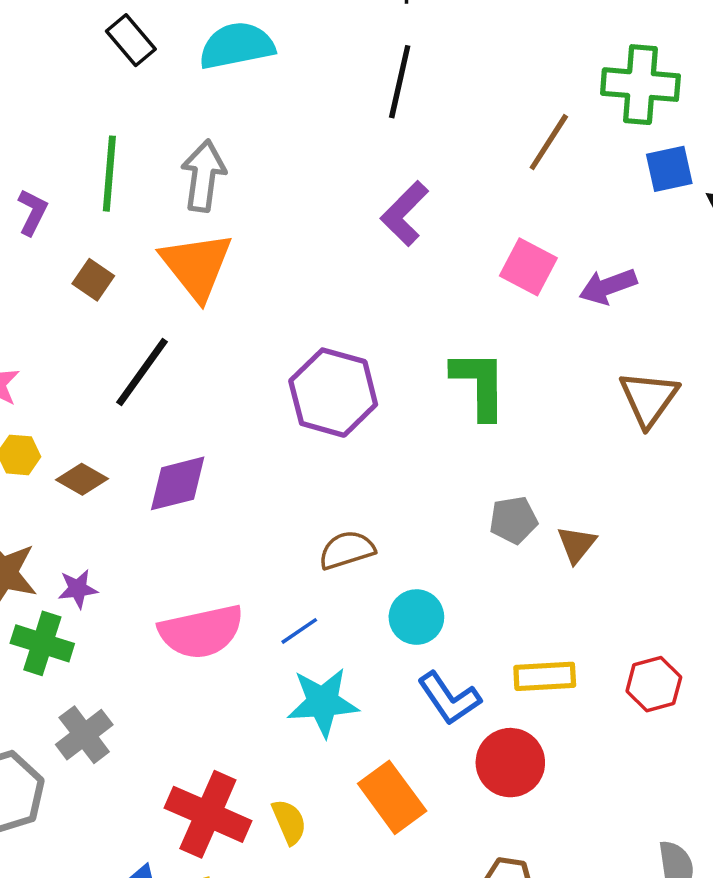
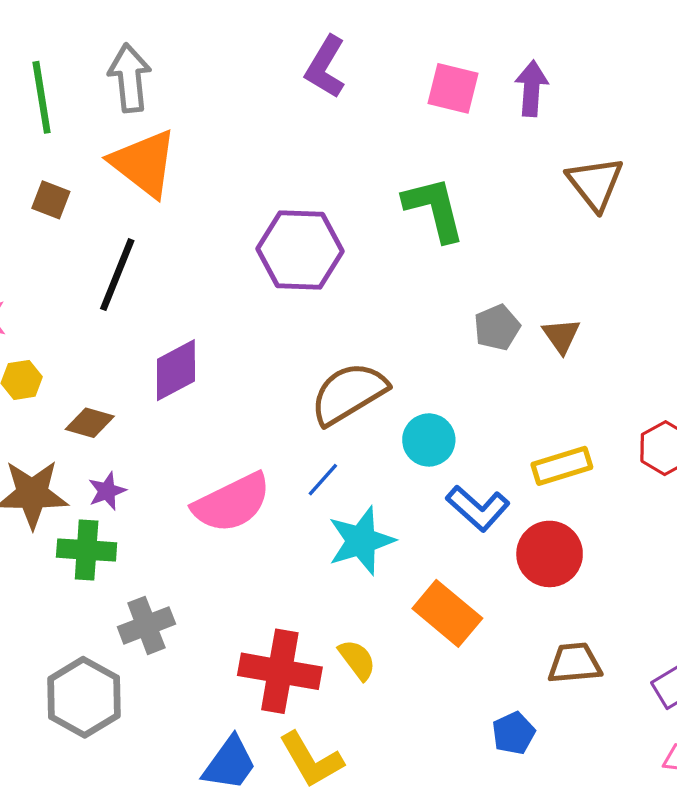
purple arrow: (608, 286) -> (532, 88), turned 128
brown diamond: (82, 479) -> (90, 423), moved
brown semicircle: (347, 550) -> (349, 393), size x1.5
gray cross: (84, 735) -> (146, 625), turned 30

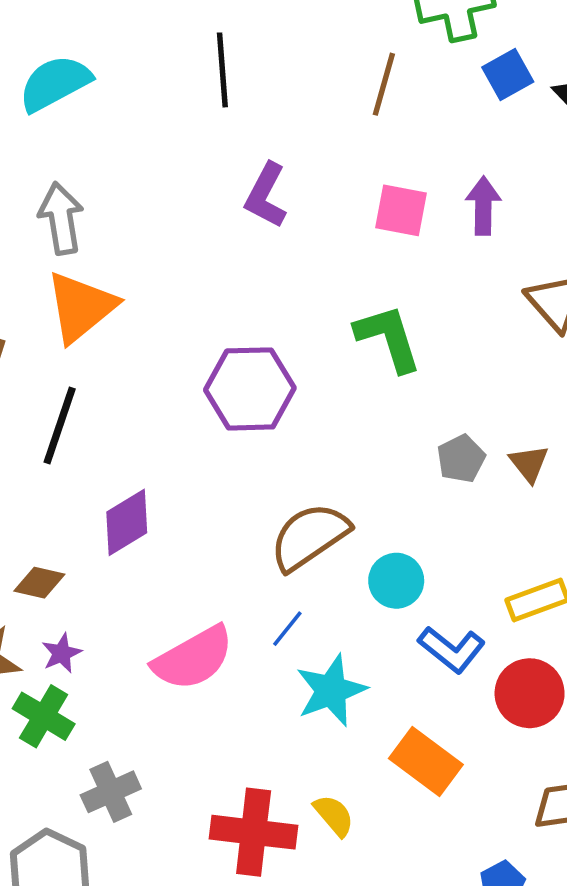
orange triangle: (144, 163) -> (81, 307), turned 46
green cross: (87, 550) -> (44, 716), turned 30

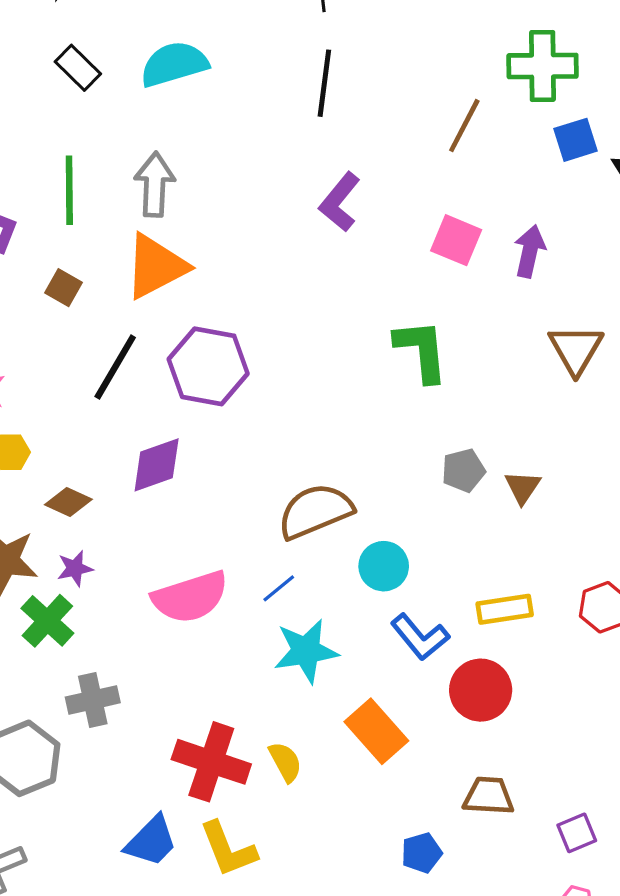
purple hexagon: (250, 389) -> (208, 366), moved

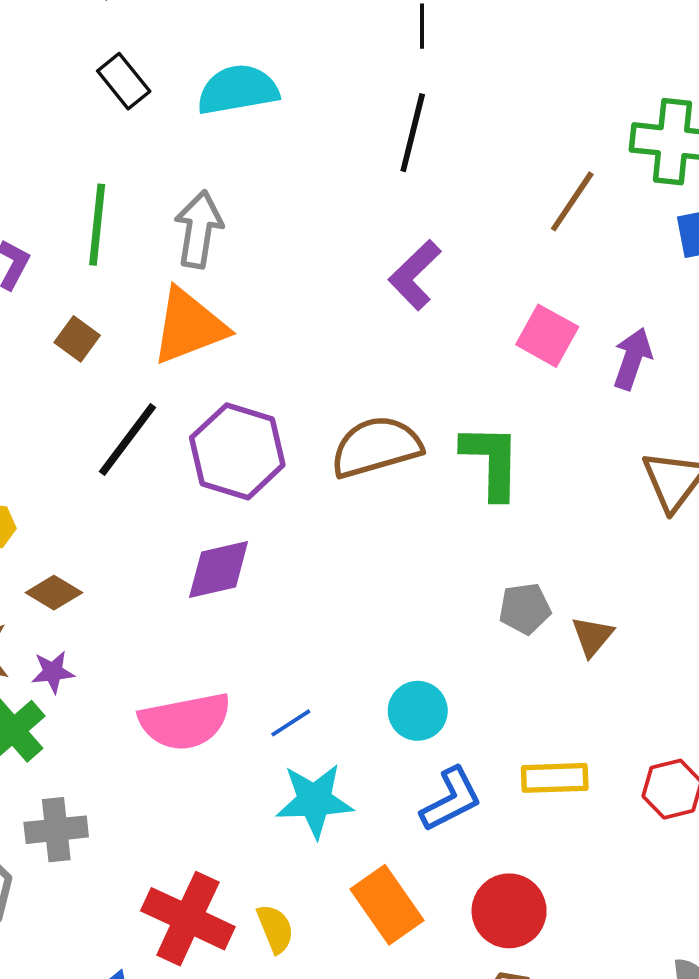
purple diamond: (157, 465) -> (219, 570), moved
brown semicircle: (315, 511) -> (376, 447), moved
blue L-shape: (420, 637) -> (451, 799), turned -84
red circle: (481, 690) -> (509, 911), moved

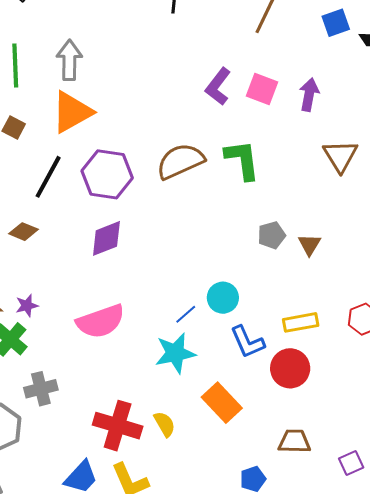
purple L-shape: (415, 275) -> (218, 87), moved
brown diamond: (54, 593) -> (24, 232), moved
blue line: (291, 723) -> (186, 314), moved
blue L-shape: (451, 799) -> (247, 342), turned 102
red circle: (509, 911) -> (290, 368), moved

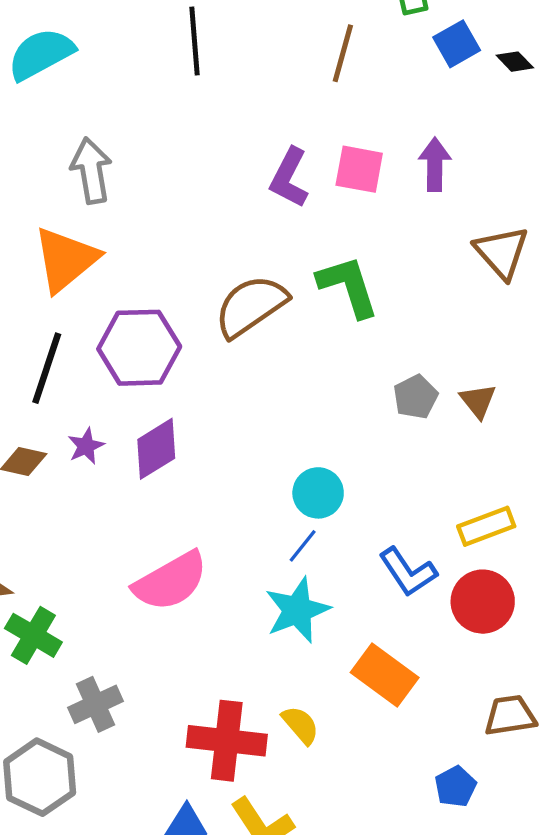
gray arrow: (69, 60) -> (91, 171), moved
cyan circle: (223, 298) -> (318, 493), moved
purple star: (27, 306) -> (86, 446), moved

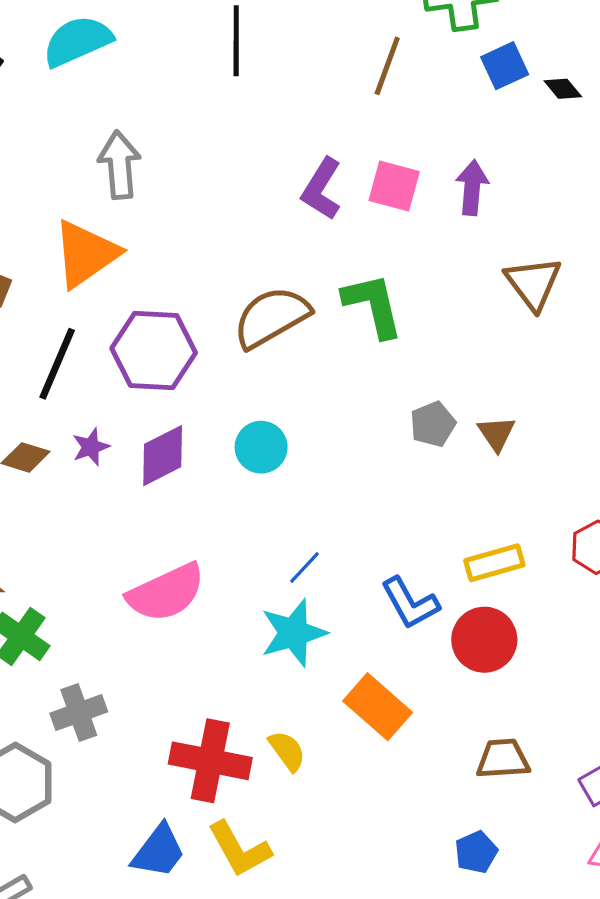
cyan circle: (318, 493) -> (261, 447), moved
blue pentagon: (455, 786) -> (476, 852), moved

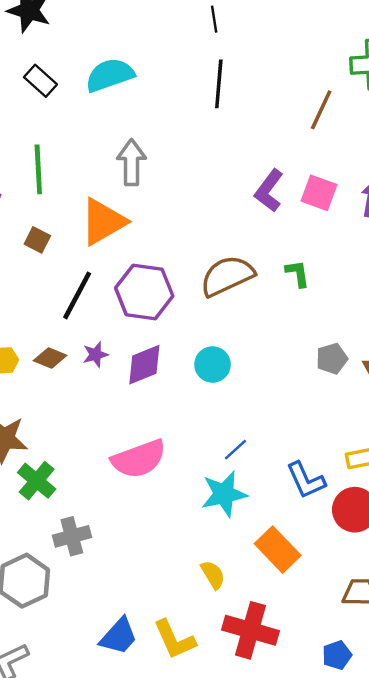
green L-shape: (373, 305) -> (298, 273), size x0.6
red cross: (210, 761) -> (250, 630), moved

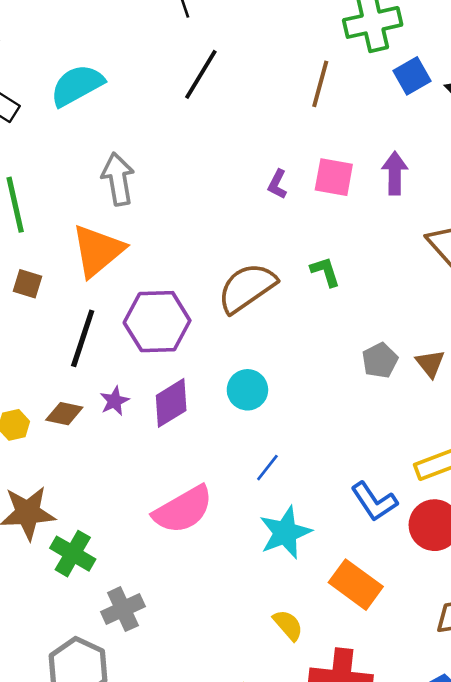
black line: (219, 84) -> (201, 74), turned 36
purple L-shape: (269, 191) -> (277, 184), size x0.6
blue line: (235, 450) -> (267, 468), moved

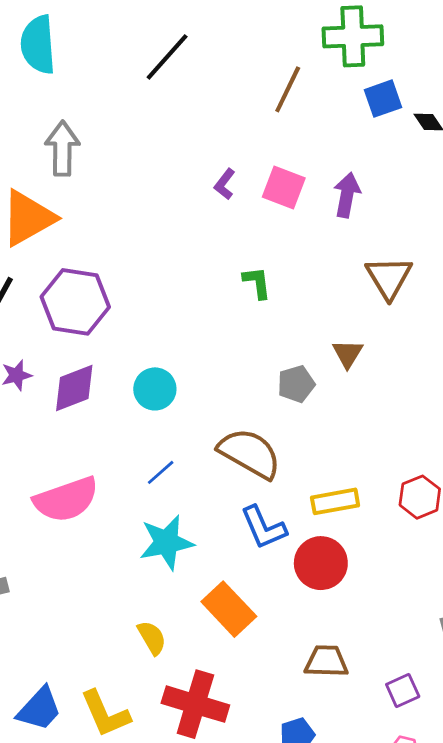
cyan semicircle: (77, 85) -> (38, 45), turned -76
brown semicircle: (247, 288) -> (250, 453), moved, turned 54
brown triangle: (430, 363) -> (348, 354), moved

